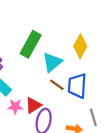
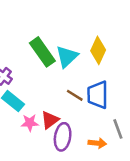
green rectangle: (31, 44) -> (42, 52), turned -60
cyan triangle: (52, 62) -> (67, 56), moved

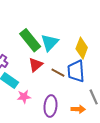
yellow diamond: (98, 50) -> (82, 48), moved
red triangle: (50, 120) -> (36, 65), moved

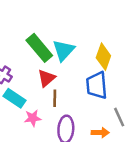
brown line: (58, 73) -> (55, 98), moved, turned 64

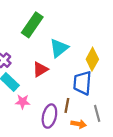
green rectangle: (39, 48) -> (32, 25), moved, turned 65
brown line: (55, 98) -> (67, 105), moved

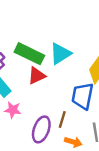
green rectangle: (32, 25) -> (29, 54), moved, turned 75

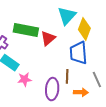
cyan triangle: (60, 54) -> (67, 16), moved
red triangle: (37, 76) -> (48, 38), moved

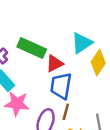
blue trapezoid: (78, 53) -> (61, 86), moved
pink star: (25, 79) -> (17, 104), size x1.5

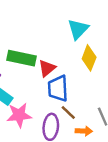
cyan triangle: (82, 43) -> (78, 29), moved
brown line: (66, 112) -> (68, 113), turned -49

